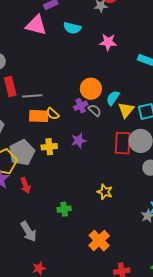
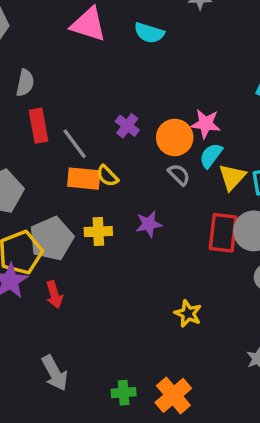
pink star: (108, 42) -> (206, 124), moved
gray line: (32, 96) -> (75, 144), turned 54
purple cross: (81, 106) -> (127, 126), moved, turned -32
green cross: (64, 209) -> (124, 393), moved

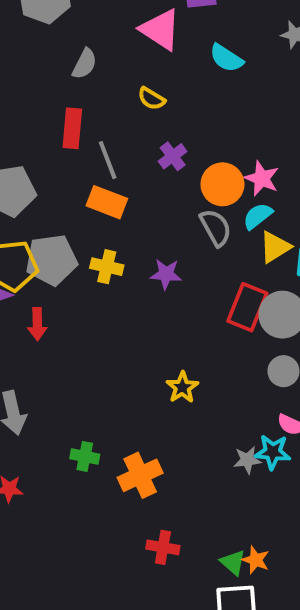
gray semicircle: (25, 83) -> (85, 64), moved
gray semicircle: (179, 175) -> (216, 228), size x1.4
yellow semicircle: (107, 176) -> (151, 99), moved, turned -30

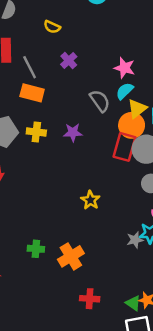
orange circle: (222, 184) -> (132, 125), moved

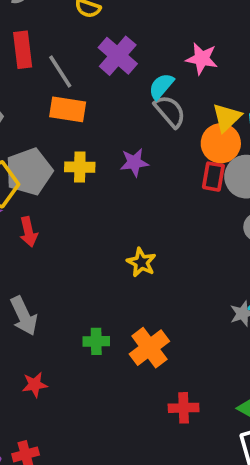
purple cross: (69, 60) -> (118, 56), size x1.5
cyan semicircle: (125, 91) -> (161, 86), moved
red rectangle: (124, 147) -> (213, 177), size x0.7
yellow star: (90, 200) -> (141, 262), moved

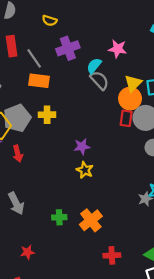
purple cross: (118, 56) -> (68, 48), turned 30
purple star: (134, 162) -> (82, 147), moved
red star: (35, 385) -> (27, 252), moved

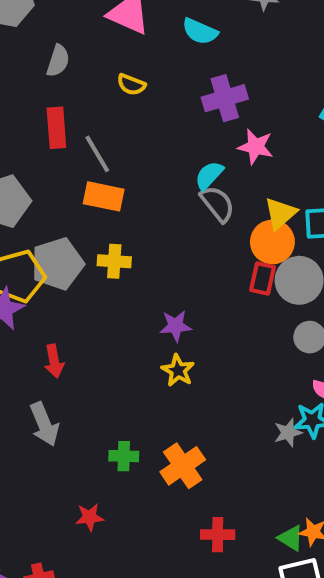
purple cross: (68, 48) -> (225, 98), moved
red arrow: (18, 154) -> (54, 361), moved
red star: (27, 252) -> (90, 517), moved

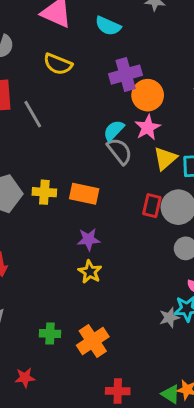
yellow semicircle: (131, 85) -> (58, 64), size x1.4
pink star: (256, 147) -> (148, 128), moved, turned 30
orange rectangle: (104, 196) -> (84, 194), moved
orange circle: (272, 242) -> (148, 95), moved

